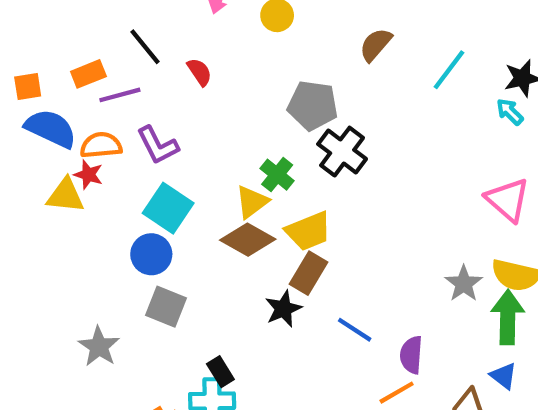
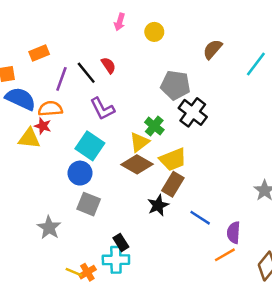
black line: (145, 47) -> (86, 73), moved
orange rectangle: (88, 74) -> (39, 53), moved
purple line: (120, 95) -> (61, 79), turned -55
purple L-shape: (158, 145) -> (102, 109), moved

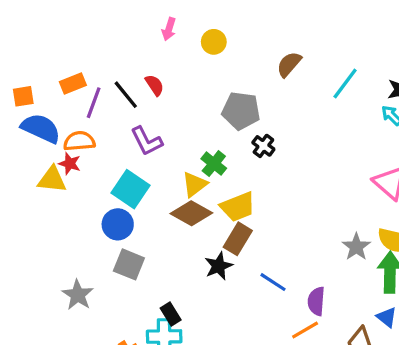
orange rectangle: (39, 53) -> (73, 83), moved
black cross: (193, 112) -> (263, 146), size x0.6

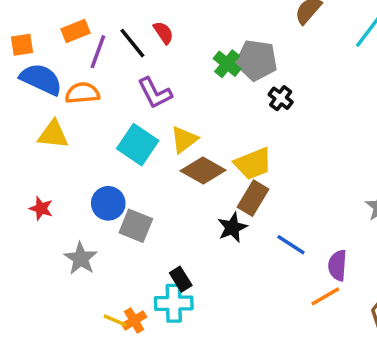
red star: (70, 164) -> (41, 208), moved
green cross: (214, 164) -> (227, 64), moved
yellow triangle: (195, 184) -> (184, 140), moved
blue circle: (118, 224) -> (108, 203), moved

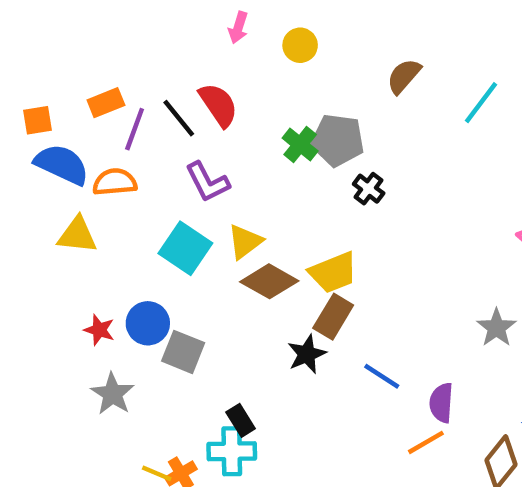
red semicircle: (163, 33) -> (218, 105), size x1.5
red star: (41, 208) -> (99, 330), moved

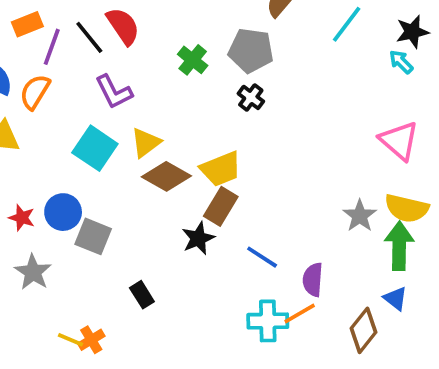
gray pentagon: (338, 140) -> (251, 51), moved
orange semicircle: (115, 182) -> (35, 92), turned -54
cyan cross: (232, 451) -> (268, 321), moved

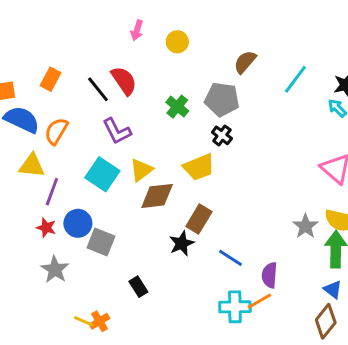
orange rectangle: (27, 24) -> (51, 79), turned -40
purple line: (52, 47) -> (52, 192), moved
yellow trapezoid: (221, 169) -> (199, 167), moved
brown diamond: (166, 176) -> (157, 196), turned -36
brown diamond: (363, 330) -> (326, 321), moved

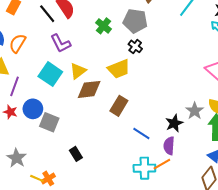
black star: (182, 243) -> (174, 123), moved
gray star: (55, 269) -> (17, 158), moved

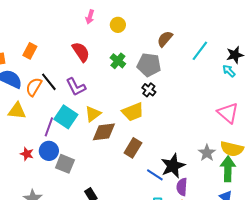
black line: (47, 14) -> (49, 82), moved
green cross: (104, 26) -> (118, 61), moved
purple line: (14, 86) -> (49, 127), moved
black star: (174, 123) -> (173, 166), moved, size x1.4

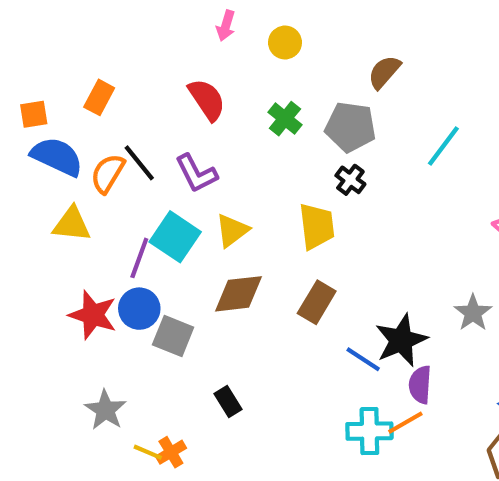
cyan line: (200, 51) -> (443, 146), moved
yellow trapezoid: (133, 112) -> (317, 226), turned -75
brown diamond: (104, 132) -> (239, 294), moved
red star: (27, 154) -> (93, 315), size x1.6

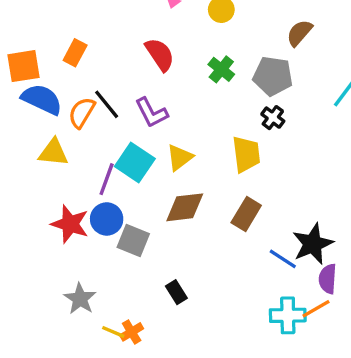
orange square: (34, 114) -> (24, 66), size x1.5

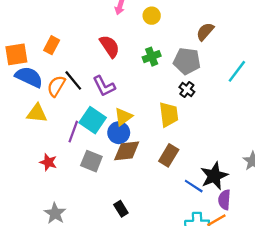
green cross: (221, 69) -> (152, 57), turned 30
blue circle: (107, 219) -> (119, 133), moved
red star: (70, 224) -> (48, 162), size x0.7
gray square: (133, 241) -> (91, 161), moved

